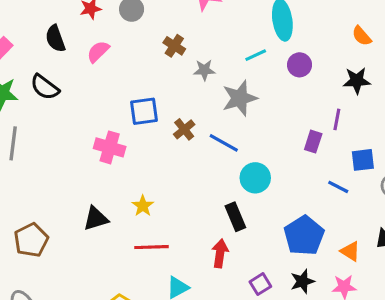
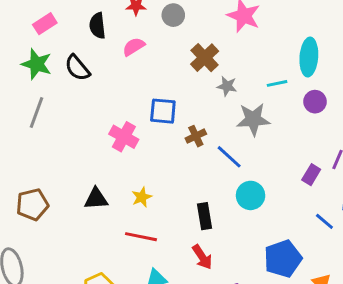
brown cross: (174, 46) -> (205, 58), size x1.4
black rectangle: (235, 217) -> (205, 216), moved
red arrow: (220, 253) -> (202, 257), turned 125

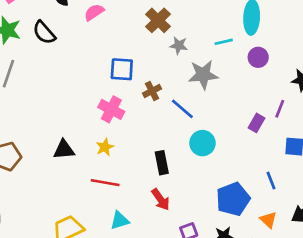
pink cross: (124, 137) -> (111, 109), moved
blue line: (324, 221) -> (271, 181), moved, turned 30

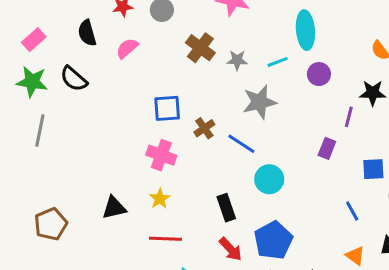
gray star: (179, 45) -> (237, 60), moved
purple line: (280, 109) -> (349, 117), moved
blue pentagon: (233, 199) -> (273, 240), moved

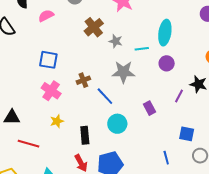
blue square: (167, 108) -> (48, 60), moved
purple rectangle: (327, 148) -> (150, 108), moved, turned -64
yellow star: (160, 199) -> (57, 121), moved
red line: (165, 239) -> (29, 144), moved

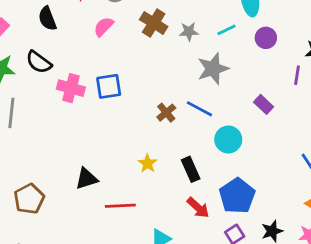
pink semicircle: (46, 16) -> (104, 27), moved
brown cross: (83, 80) -> (166, 113), moved
pink cross: (51, 91) -> (71, 88), moved

